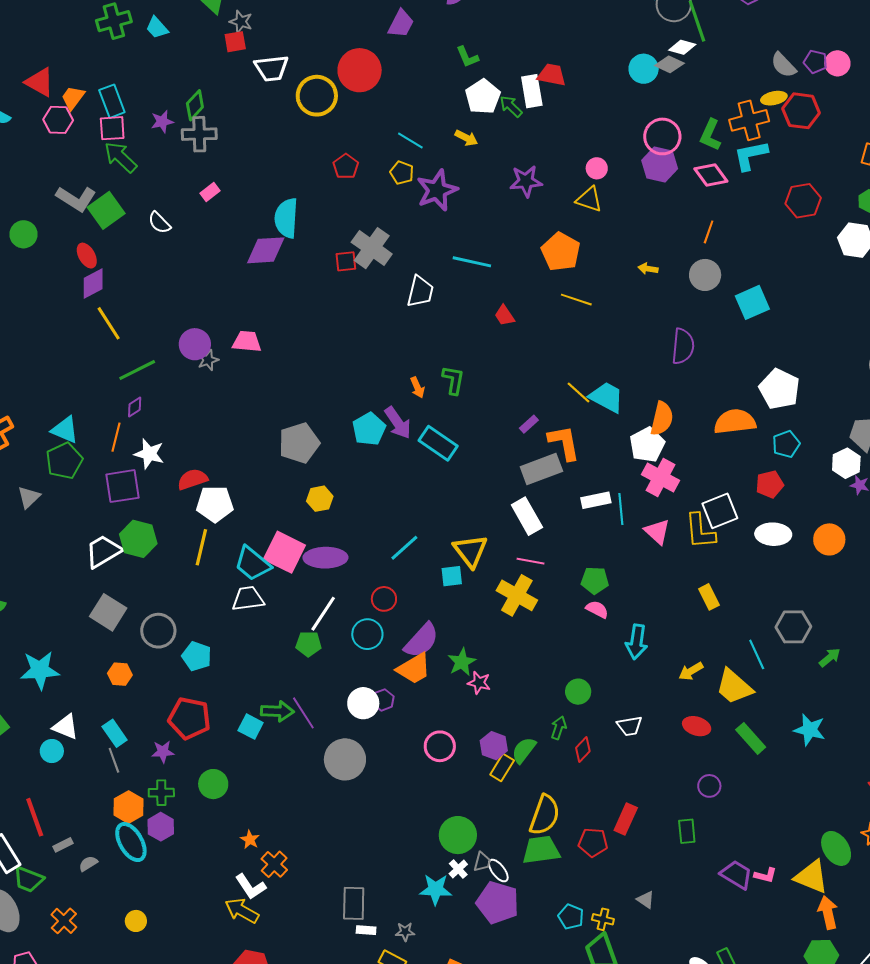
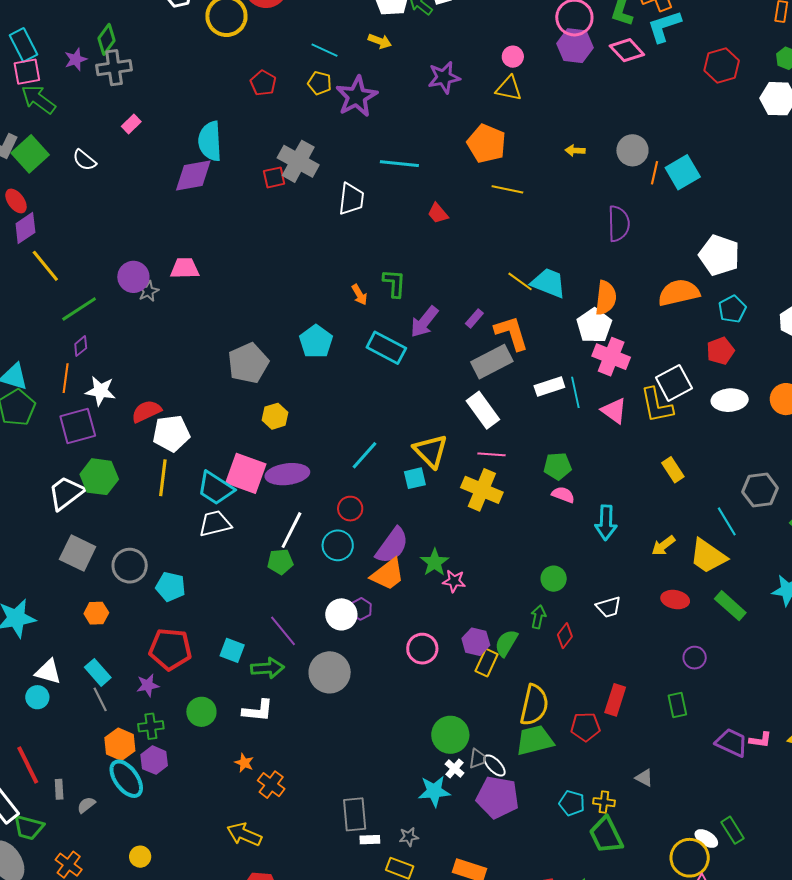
orange line: (709, 232) -> (654, 173), moved
purple arrow: (398, 423) -> (424, 322), moved, turned 80
green arrow: (277, 711) -> (268, 668), moved
gray rectangle: (63, 845) -> (59, 789), turned -60
white L-shape: (250, 887) -> (258, 711), moved, turned -44

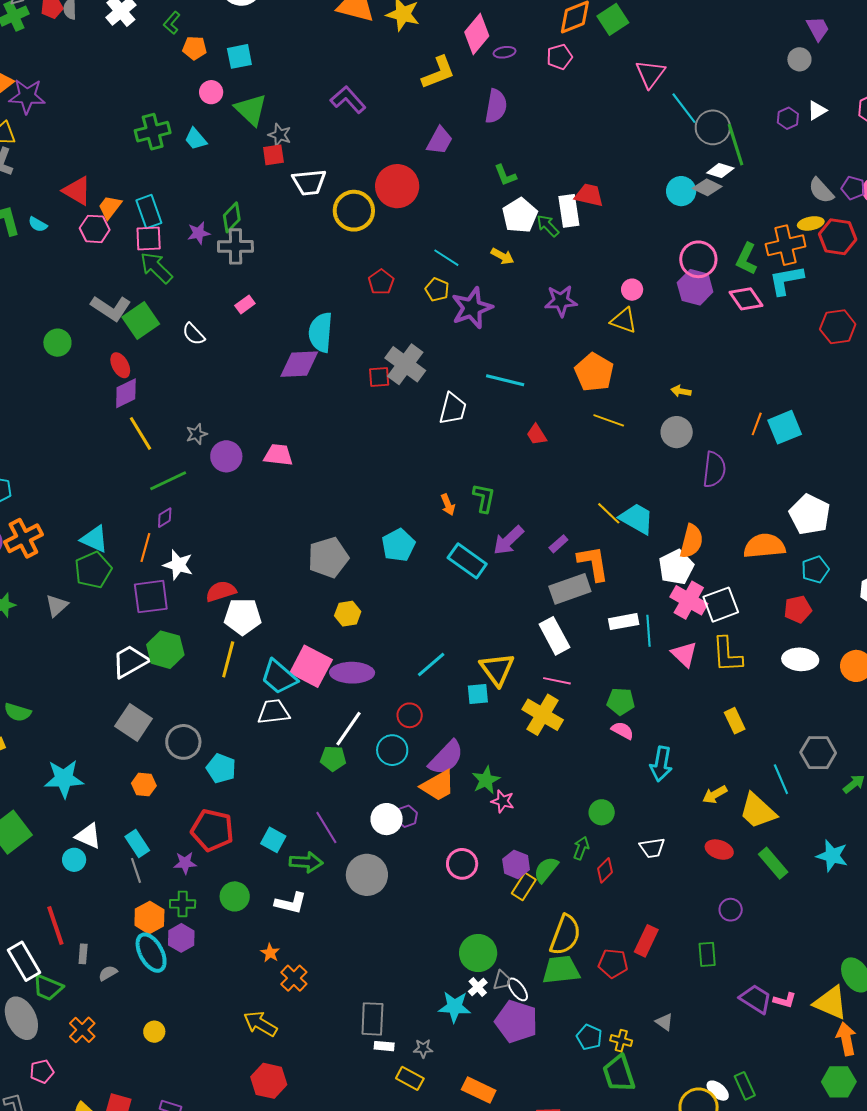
gray circle: (632, 150) -> (677, 432), moved
gray star: (148, 291) -> (197, 434), moved
white square: (674, 383) -> (721, 605), moved

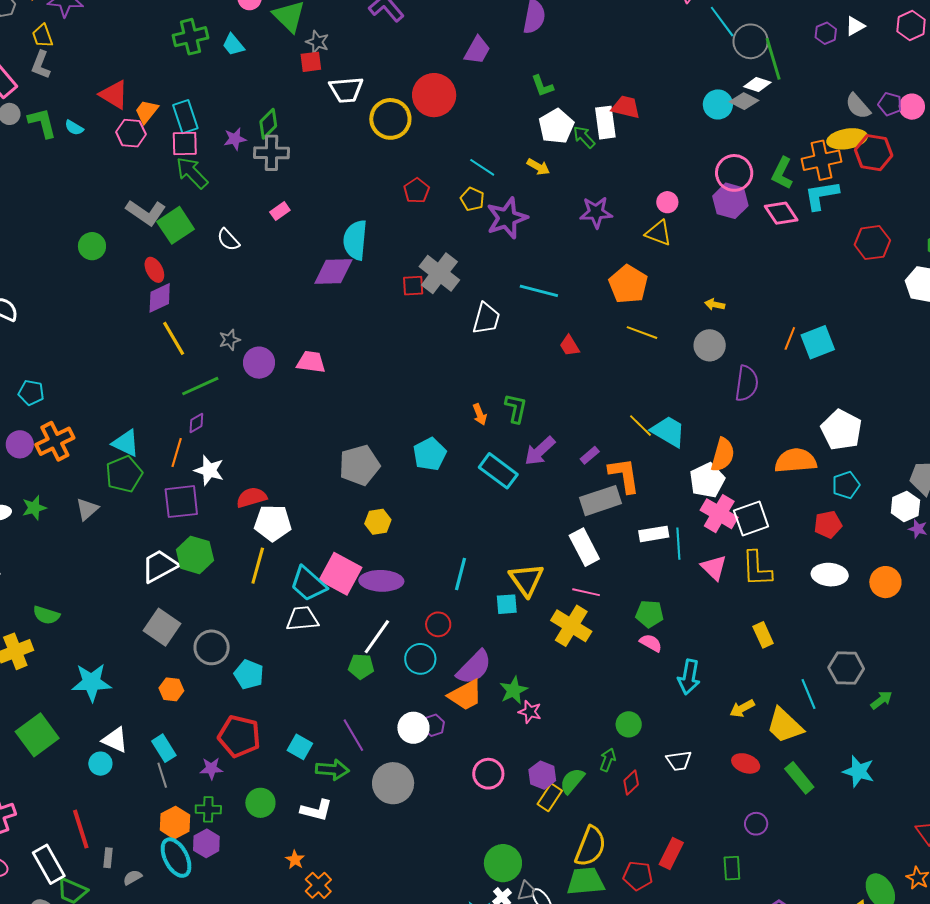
yellow ellipse: (811, 223) -> (847, 139), size x1.5
cyan line: (431, 665) -> (461, 574), turned -36

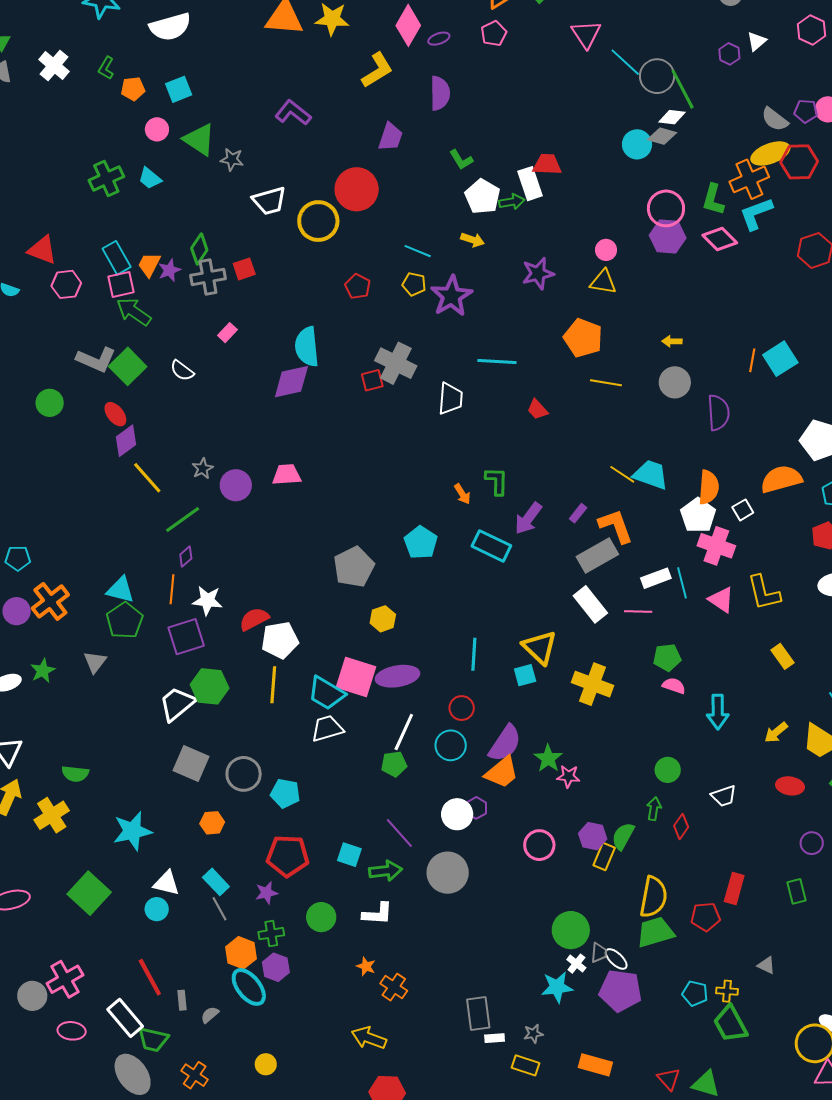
red square: (311, 62) -> (244, 269), moved
orange trapezoid: (147, 112) -> (149, 265), moved
green arrow: (584, 137) -> (512, 202), turned 135
white square: (751, 519) -> (743, 510), moved, size x0.6
pink line: (586, 592) -> (638, 612), moved

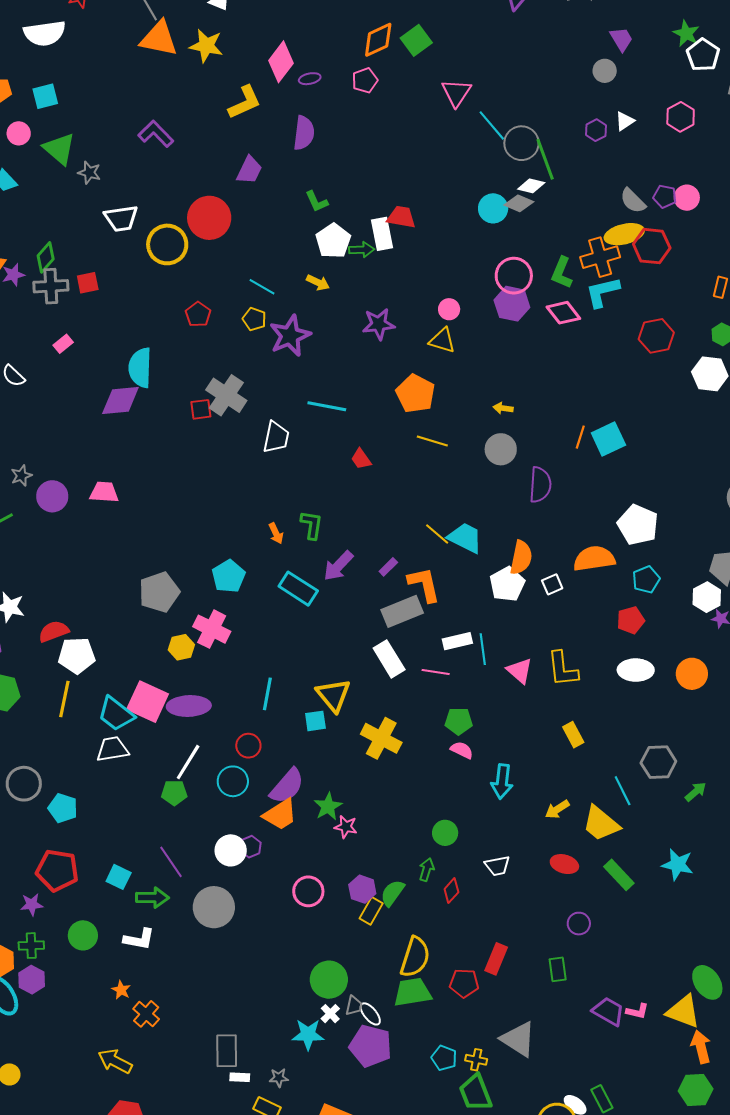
pink cross: (716, 546) -> (212, 629), moved
gray triangle: (766, 965) -> (518, 1039), size x2.0

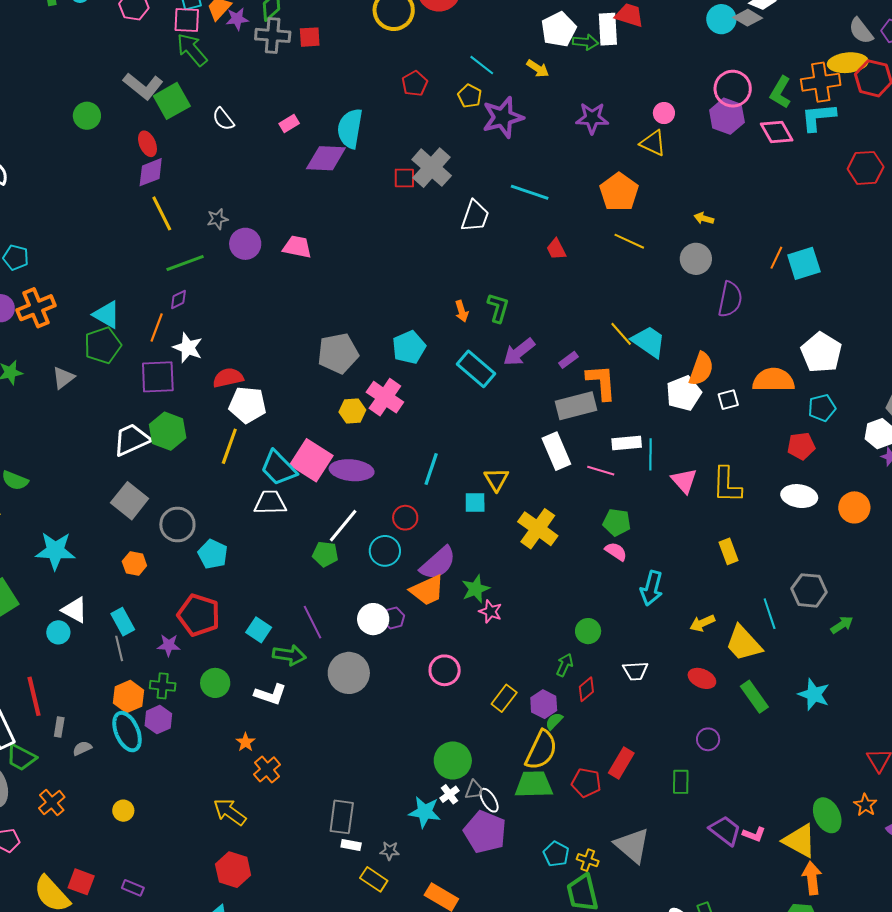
pink rectangle: (63, 344) -> (289, 123), moved
yellow triangle: (333, 695) -> (496, 479), size x0.7
purple hexagon: (362, 889) -> (544, 704), moved
green semicircle: (392, 893) -> (554, 721), moved, size x0.7

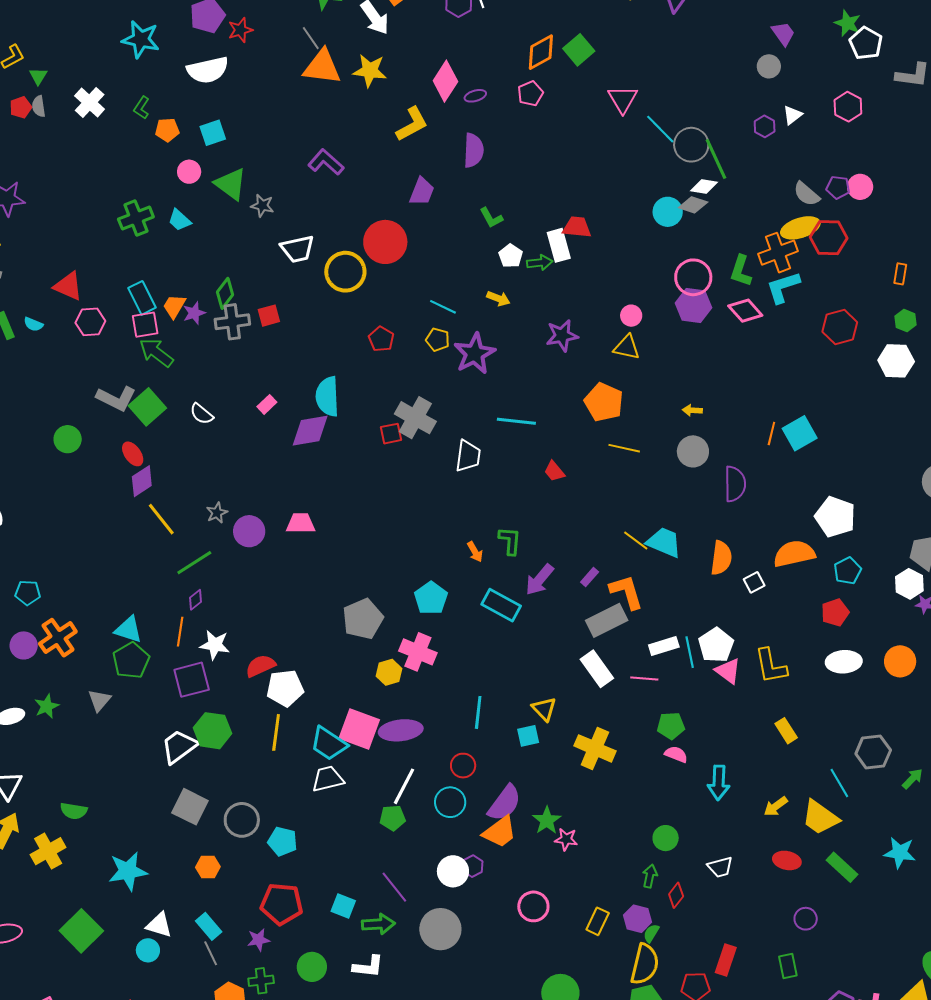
white pentagon: (559, 29) -> (511, 256), size x0.7
white pentagon: (684, 393) -> (716, 645), moved

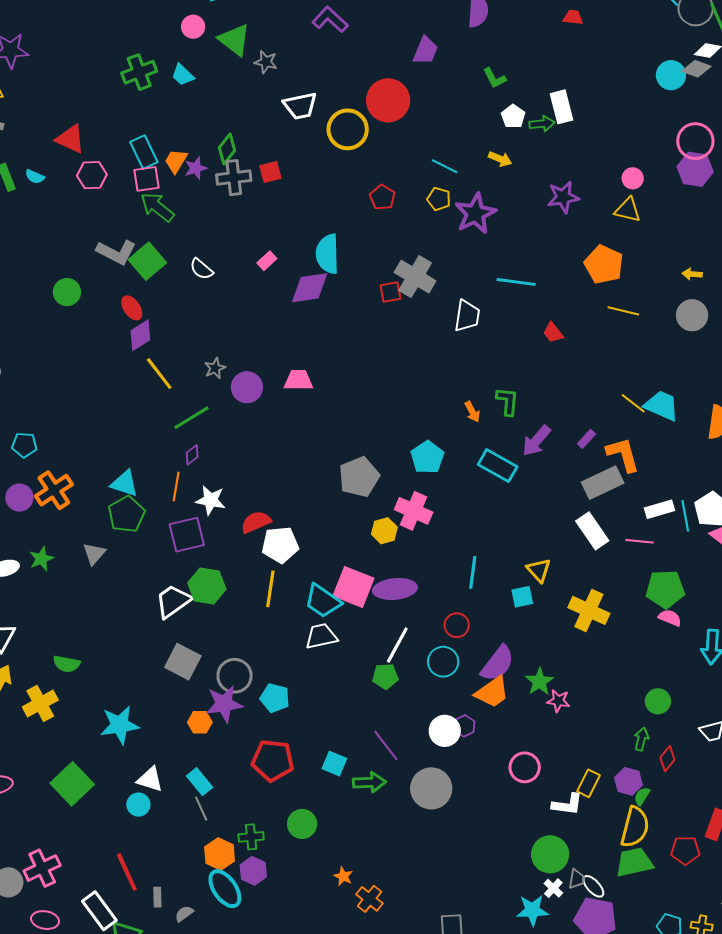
red trapezoid: (577, 227) -> (573, 17), moved, size x0.7
green pentagon: (671, 726) -> (665, 589), size x1.4
purple star: (258, 940) -> (224, 704), moved, size x1.6
white L-shape: (368, 967) -> (567, 804), moved

